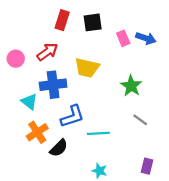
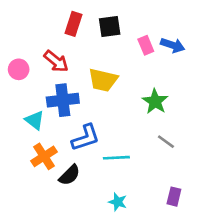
red arrow: (47, 52) -> (56, 61), turned 75

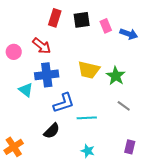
pink rectangle: (146, 45) -> (106, 26), moved
yellow trapezoid: (103, 80) -> (89, 70), moved
orange cross: (44, 156) -> (14, 147), moved

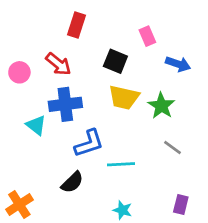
black square: (82, 20) -> (115, 61), moved, turned 30
blue arrow: (129, 34) -> (178, 64), moved

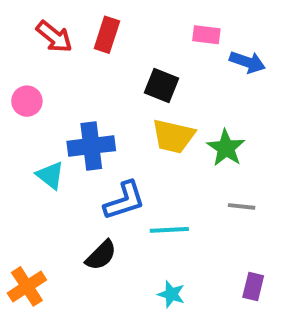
pink rectangle: (147, 36) -> (206, 35), moved, turned -60
red arrow: (58, 64) -> (54, 37), moved
blue arrow: (178, 64) -> (247, 62), moved
gray line: (172, 147) -> (242, 206), turned -30

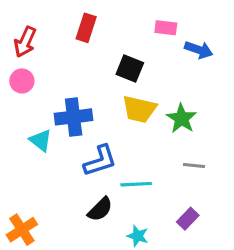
red arrow: (54, 37) -> (25, 42), moved, turned 76
black semicircle: (101, 255) -> (100, 209), moved
purple rectangle: (253, 286) -> (188, 219), moved, turned 30

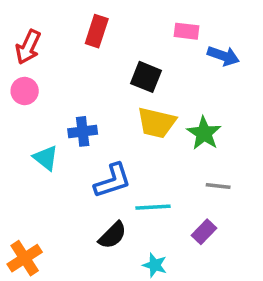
blue cross: (74, 117) -> (83, 131), size x0.7
purple rectangle: (188, 219) -> (204, 232), moved

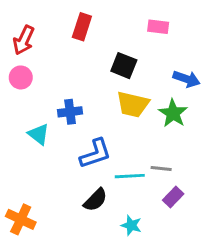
blue arrow: (223, 56) -> (186, 79), moved
gray line: (218, 186) -> (161, 169), moved
orange cross: (25, 258) -> (21, 219), turned -32

